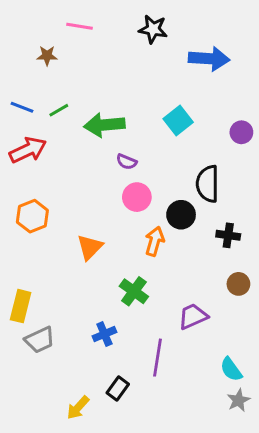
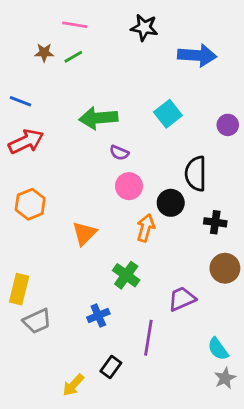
green line: (59, 110) -> (73, 57), moved
brown circle: (238, 284) -> (225, 268), size x1.4

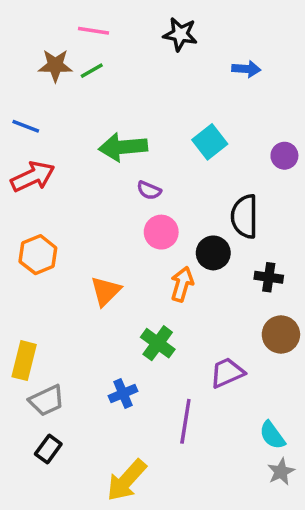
brown star: (44, 53) -> (55, 65), size x1.4
blue arrow: (197, 55) -> (246, 69), size x0.6
black rectangle: (111, 367) -> (48, 449), moved
yellow arrow: (73, 385) -> (126, 480), moved, size x1.5

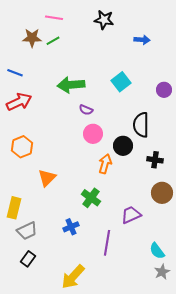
orange triangle: (106, 291) -> (47, 178), moved

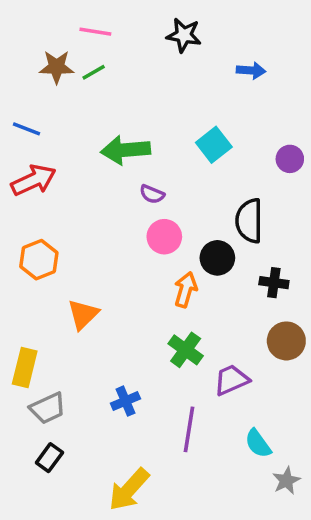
green cross: (91, 198) -> (186, 350), moved
cyan semicircle: (157, 251) -> (258, 443), moved

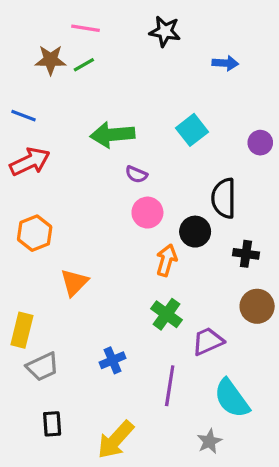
cyan semicircle: (258, 443) -> (232, 398), size x1.5
black rectangle: (49, 458) -> (52, 424), moved, turned -40
gray star: (286, 481) -> (209, 441), moved

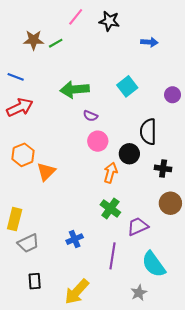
pink line: (85, 28) -> (76, 17), moved, turned -60
orange triangle: (74, 282) -> (46, 172), moved

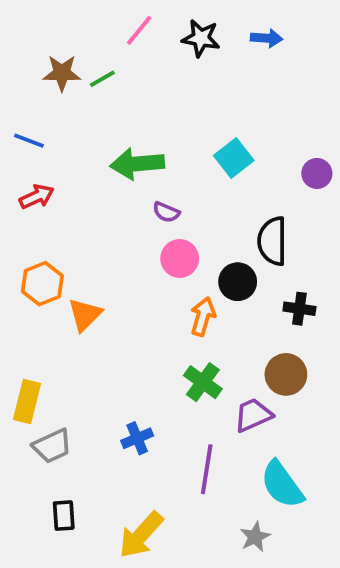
blue arrow: (149, 42) -> (267, 38), moved
red arrow: (20, 107) -> (37, 197), size x0.7
brown circle: (170, 203) -> (286, 374), moved

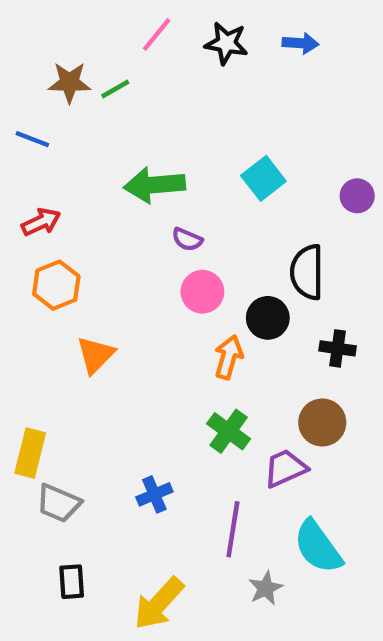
blue line: (29, 141) -> (32, 139), moved
orange hexagon: (42, 284) -> (56, 285), moved
gray trapezoid: (52, 446) -> (59, 503), turned 48
gray star: (255, 537) -> (266, 588), moved

